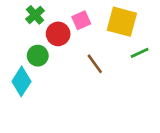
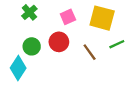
red circle: (58, 34) -> (59, 42), moved
brown line: (95, 64) -> (90, 52), moved

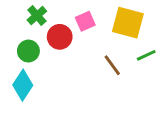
red circle: (59, 42) -> (60, 37), moved
green circle: (32, 46) -> (28, 51), moved

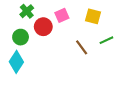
yellow square: (128, 23) -> (93, 16), size x0.7

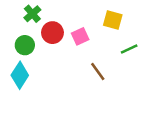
pink square: (62, 15) -> (80, 36), moved
brown line: (82, 47) -> (98, 72), moved

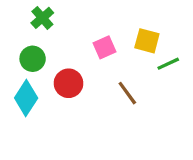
yellow square: (113, 20) -> (147, 41), moved
red circle: (52, 33) -> (69, 83), moved

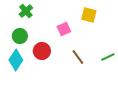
yellow square: (147, 41) -> (89, 15), moved
green line: (168, 64) -> (108, 57), moved

